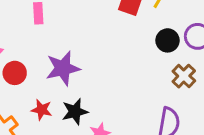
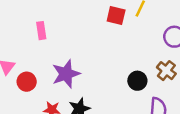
black circle: (167, 40) -> (137, 81), moved

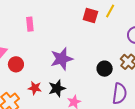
purple star: (66, 74) -> (62, 59), moved

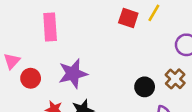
pink rectangle: (30, 24) -> (50, 27), size x1.5
purple star: (62, 59) -> (73, 74), moved

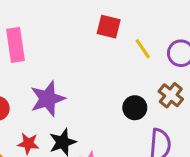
yellow line: (154, 13) -> (143, 49), moved, turned -60

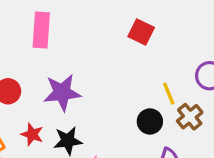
yellow line: (143, 49) -> (169, 94), moved

